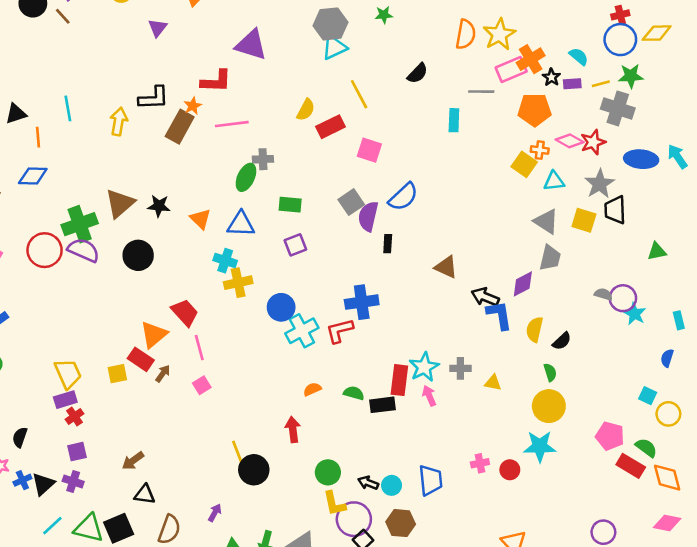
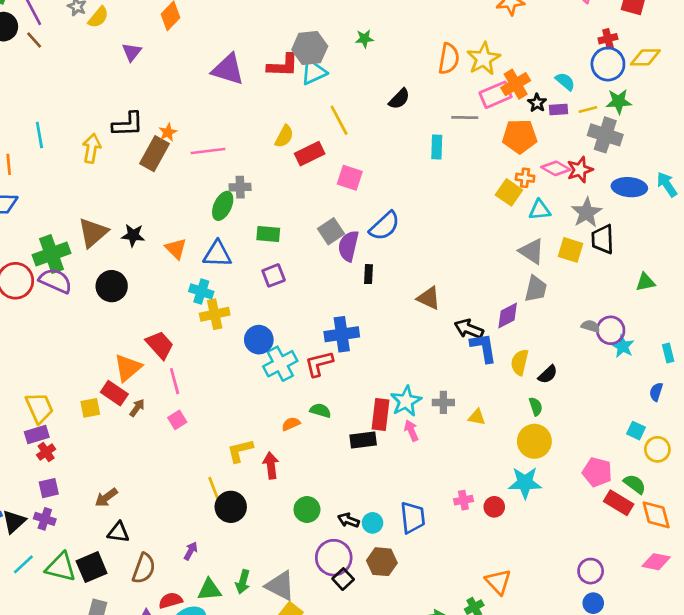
red L-shape: (216, 81) -> (283, 65), moved
green semicircle: (354, 393) -> (320, 411), moved
yellow L-shape: (334, 504) -> (240, 451), moved, turned 88

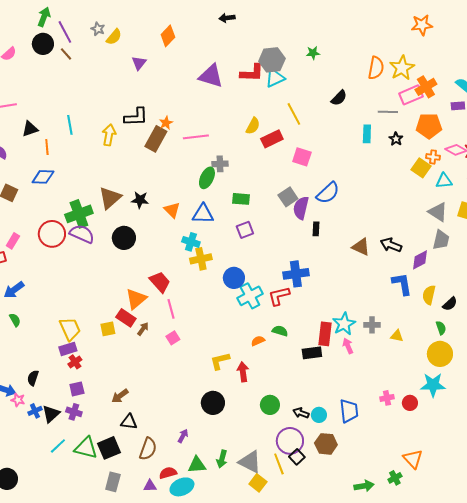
black star: (537, 103) -> (396, 139), moved
black arrow: (469, 329) -> (391, 245), moved
yellow line: (215, 491) -> (279, 464), moved

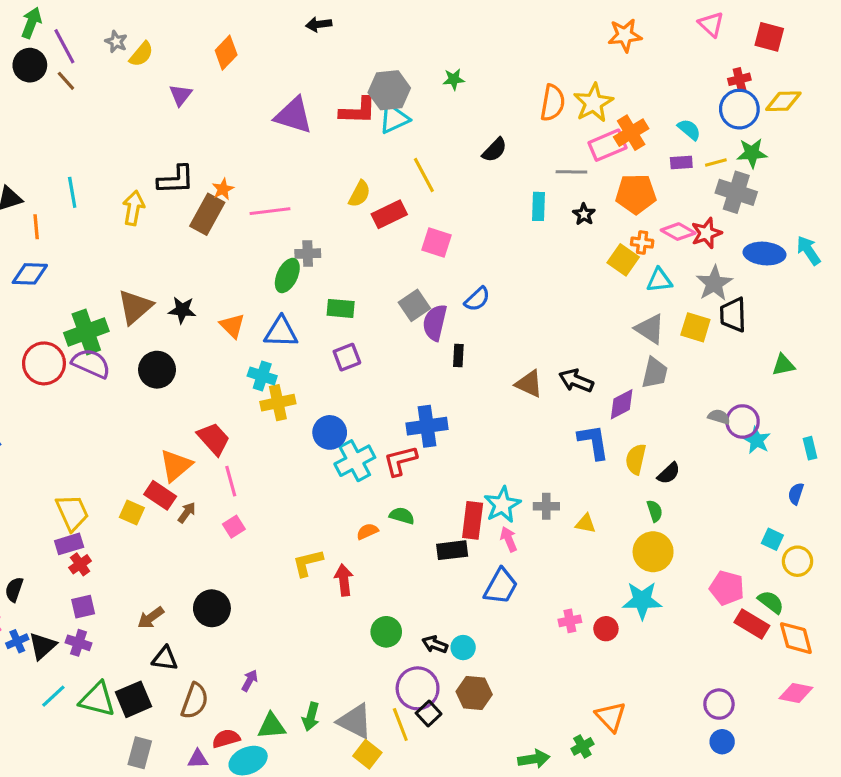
blue semicircle: (328, 193) -> (477, 299), size x0.7
yellow square: (108, 329) -> (132, 513), turned 35
black circle: (213, 403) -> (212, 608), moved
blue trapezoid: (349, 411) -> (501, 586), moved, turned 35

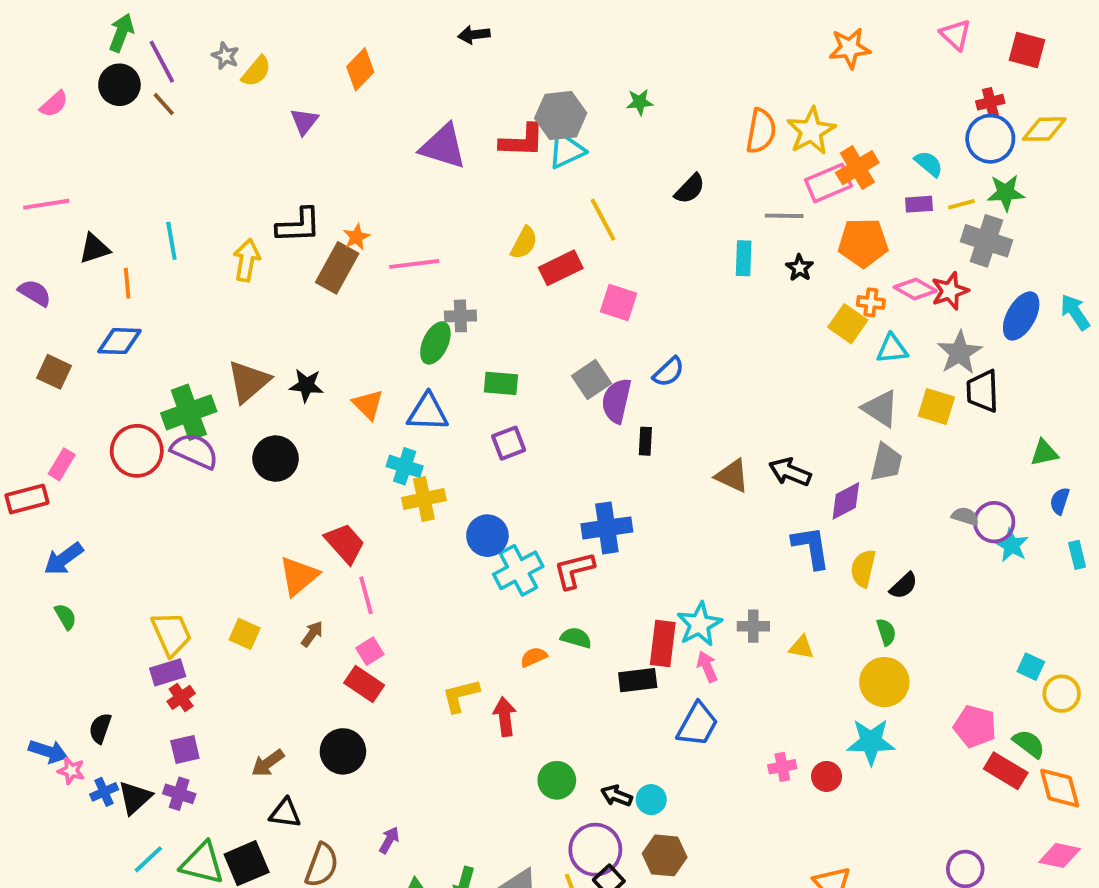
blue ellipse: (765, 254) -> (1021, 316), turned -66
blue semicircle: (796, 494) -> (1060, 501), moved
red rectangle: (160, 495) -> (364, 684), moved

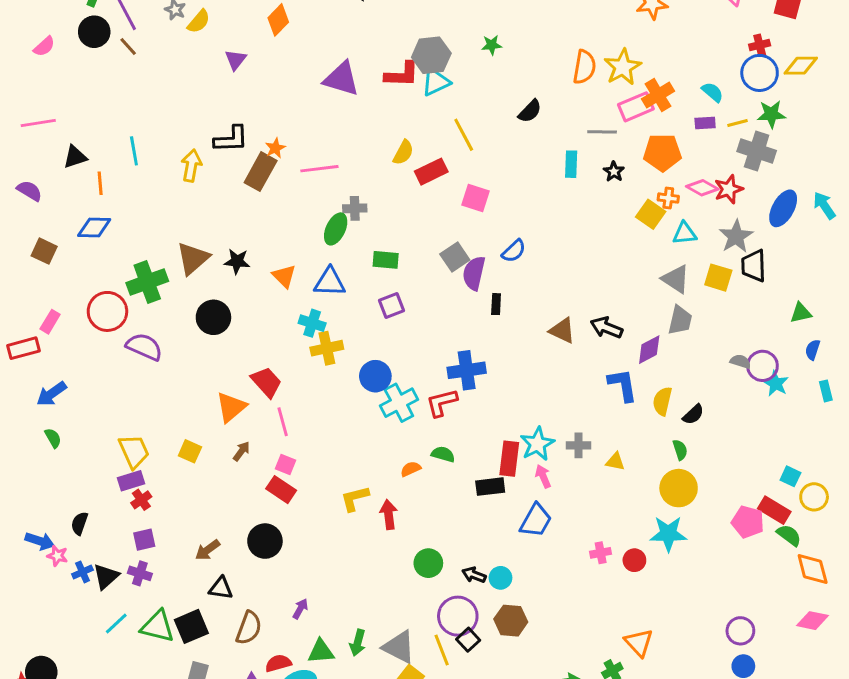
purple semicircle: (195, 451) -> (144, 347), moved
pink square: (370, 651) -> (286, 465), turned -36
red rectangle: (1006, 771) -> (774, 510), moved

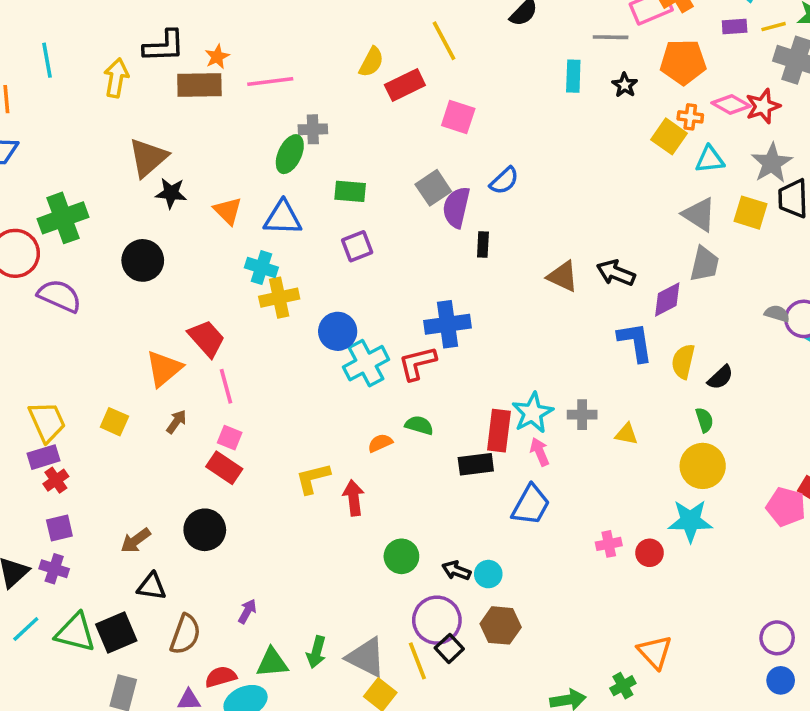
brown rectangle: (261, 172) -> (199, 85), turned 60
brown triangle: (193, 258) -> (148, 158), moved

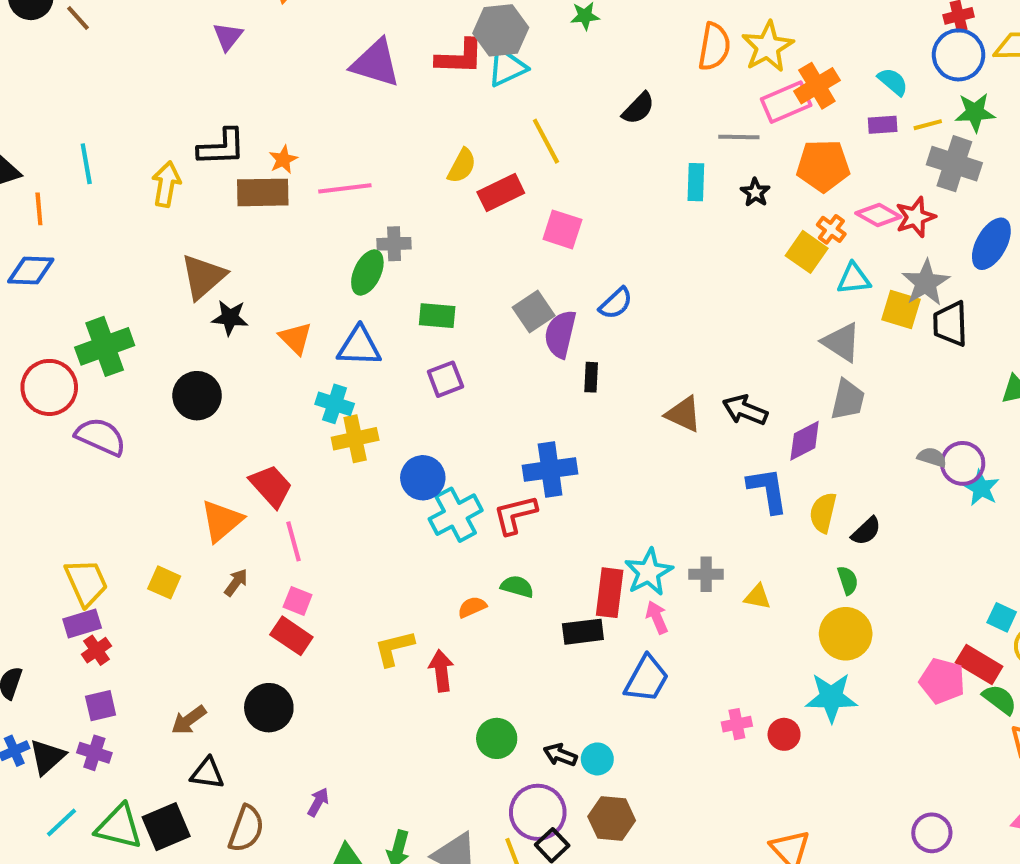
orange cross: (690, 117) -> (831, 229), turned 30
yellow square: (751, 213) -> (901, 309), moved

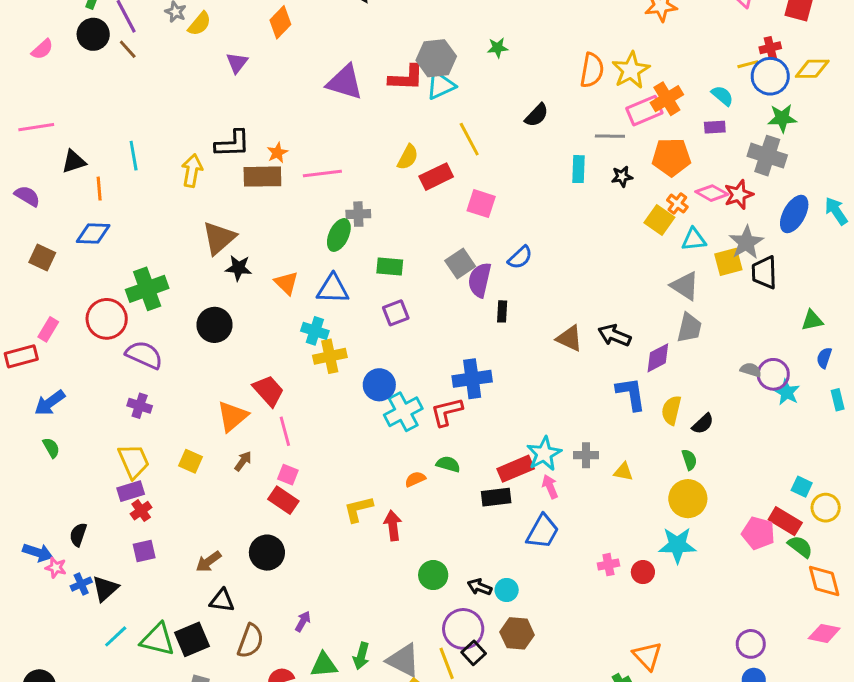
yellow line: (928, 125) -> (748, 64), moved
black star: (755, 192) -> (622, 177), turned 30
yellow square: (901, 309) -> (728, 262), turned -32
red rectangle: (610, 593) -> (516, 469), turned 60
purple cross: (94, 753) -> (140, 406), moved

